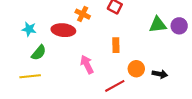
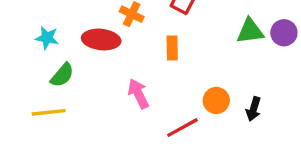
orange rectangle: (116, 45) -> (172, 48), moved
black arrow: (160, 74) -> (253, 109), turned 96

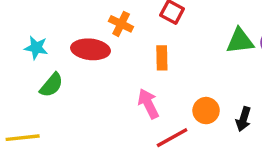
pink arrow: (138, 94) -> (148, 104), moved
yellow line: (49, 112) -> (23, 138), moved

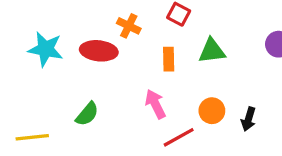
green triangle: (240, 41) -> (212, 51), moved
cyan star: (36, 48) -> (46, 49), size x1.5
green semicircle: (51, 85) -> (87, 114), moved

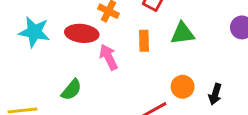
pink arrow: (155, 104) -> (108, 57), moved

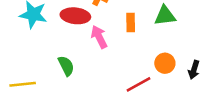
green semicircle: (71, 90) -> (66, 66), turned -66

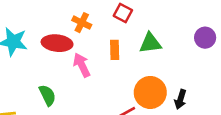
orange circle: (165, 63) -> (150, 92), size x1.5

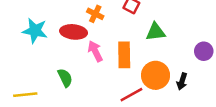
purple circle: (205, 38) -> (204, 51), moved
orange rectangle: (115, 50) -> (124, 55), moved, size x1.5

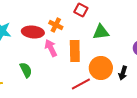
orange cross: (95, 14) -> (56, 25), moved

